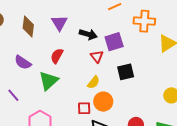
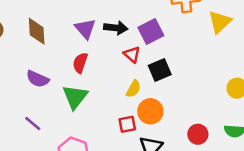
purple triangle: (59, 23) -> (85, 29), moved
black square: (126, 72) -> (160, 70), moved

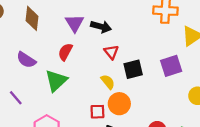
purple square: (151, 32) -> (171, 66), moved
yellow semicircle: (133, 89) -> (108, 82), turned -77

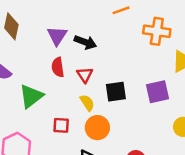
red semicircle: (65, 52) -> (58, 67), moved, turned -42
red triangle: (111, 52) -> (85, 75), moved
red square: (97, 112) -> (61, 125), moved

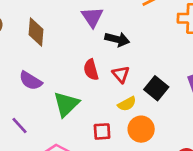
purple triangle: (57, 36) -> (92, 17), moved
black square: (116, 92) -> (156, 88), turned -35
yellow semicircle: (87, 103) -> (127, 104), turned 102

